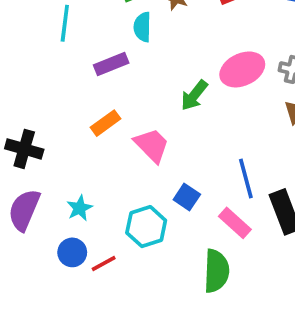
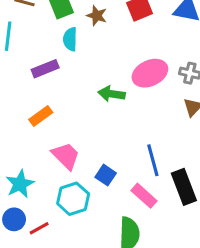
green arrow: (194, 95) -> (112, 94), turned 60
pink trapezoid: (152, 145) -> (66, 156), moved
cyan star: (80, 208) -> (20, 184), size x1.4

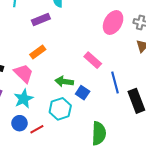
pink ellipse: (150, 73) -> (113, 23), turned -35
green arrow: (112, 94) -> (64, 81), moved
pink trapezoid: (66, 156) -> (24, 73), moved
pink rectangle: (144, 196) -> (93, 60), moved

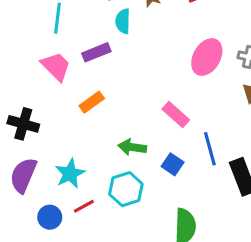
pink trapezoid: (24, 73) -> (56, 66), moved
blue square: (83, 93) -> (173, 164), moved
blue circle: (20, 123) -> (50, 217), moved
red line: (37, 129) -> (84, 206), moved

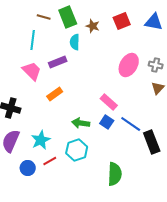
blue line: (210, 149) -> (131, 124), turned -40
blue square: (173, 164) -> (107, 122), moved

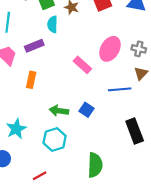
orange rectangle: (55, 94) -> (31, 80), turned -42
pink rectangle: (109, 102) -> (82, 65), moved
blue line: (131, 124) -> (120, 89), moved, turned -40
red line: (50, 161) -> (40, 176), moved

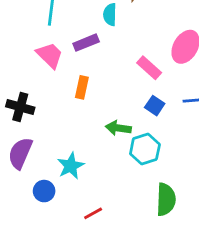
blue square: (87, 110) -> (155, 106), moved
cyan star: (16, 129) -> (71, 166), moved
cyan hexagon: (55, 139) -> (145, 149), moved

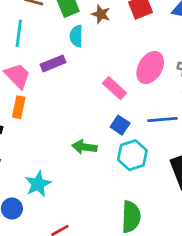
orange rectangle: (82, 87) -> (19, 107), moved
cyan hexagon: (145, 149) -> (132, 155), moved

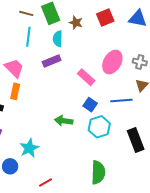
cyan line: (19, 33) -> (28, 37), moved
purple rectangle: (53, 63) -> (52, 61), moved

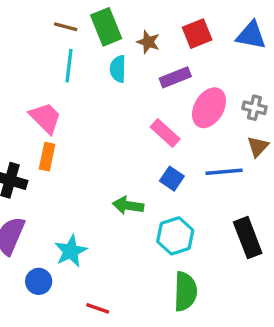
purple rectangle: (52, 61) -> (175, 77), moved
cyan hexagon: (99, 127) -> (175, 236), moved
red line: (46, 183) -> (98, 308), turned 48

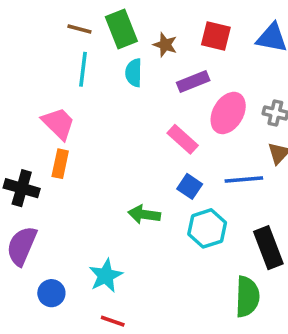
red square: (197, 34) -> (216, 36), turned 36
cyan hexagon: (175, 236) -> (207, 228), moved
cyan star: (71, 251) -> (106, 276), moved
green semicircle: (185, 292) -> (247, 297), moved

